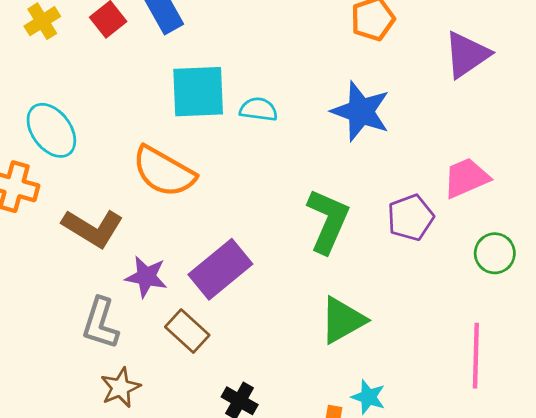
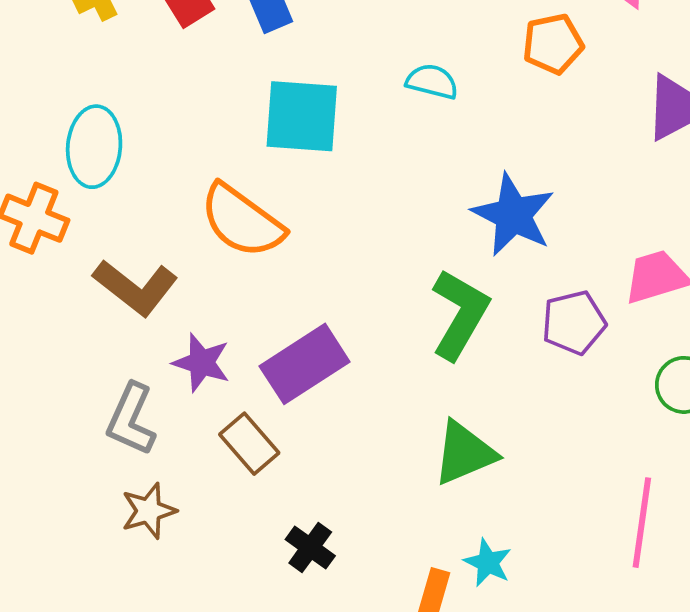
cyan semicircle: (259, 109) -> (432, 82), moved
blue star: (361, 111) -> (513, 215), moved
cyan ellipse: (51, 130) -> (94, 147), turned 36

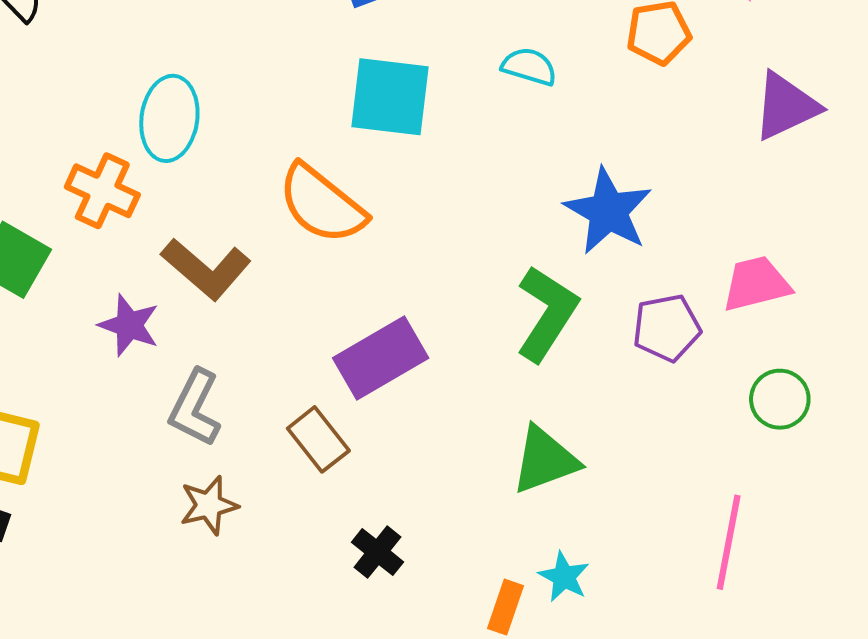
purple star: (201, 363) -> (129, 325), moved

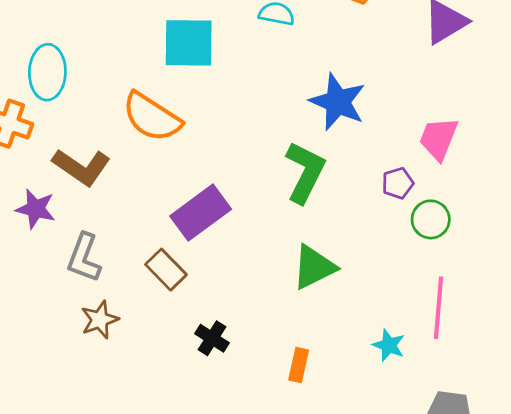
pink trapezoid: (756, 284) -> (438, 139), turned -48
purple pentagon: (667, 328) -> (398, 183), moved, size x0.7
green circle: (780, 399) -> (431, 219), moved
cyan star: (564, 577) -> (389, 345), moved

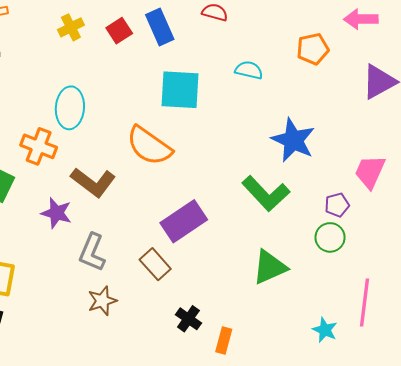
green L-shape: (305, 172) -> (266, 193), turned 108
green circle: (431, 219) -> (330, 237), moved
orange rectangle: (299, 365) -> (224, 341), moved

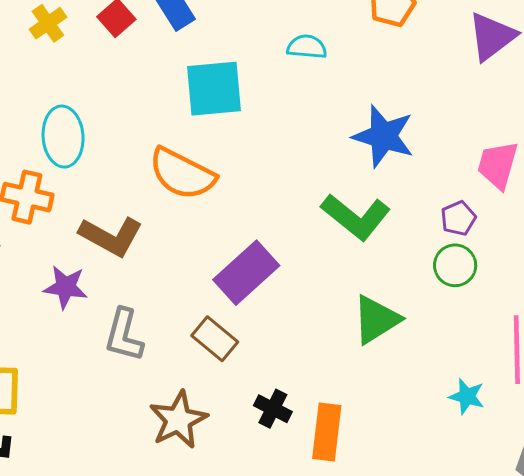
brown star: (102, 301) -> (178, 420), moved, size x1.4
orange rectangle: (224, 341) -> (327, 432), size x1.5

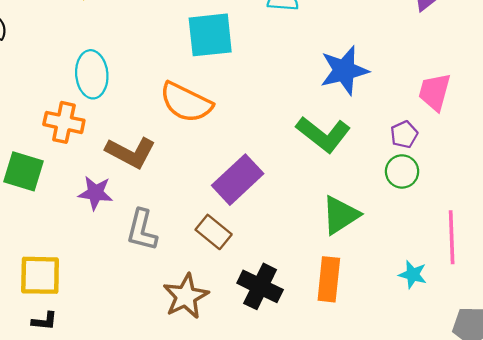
blue star: (383, 136) -> (344, 71), turned -30
black cross: (273, 409) -> (260, 286), size x1.5
orange rectangle: (327, 432) -> (329, 279), moved

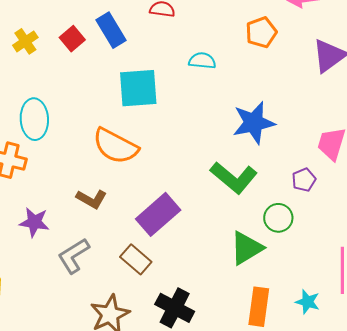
brown L-shape: (131, 152) -> (91, 199), moved, size x0.7
green circle: (402, 171) -> (278, 218), moved
gray L-shape: (142, 230) -> (74, 256), turned 42
orange rectangle: (329, 279) -> (259, 307), moved

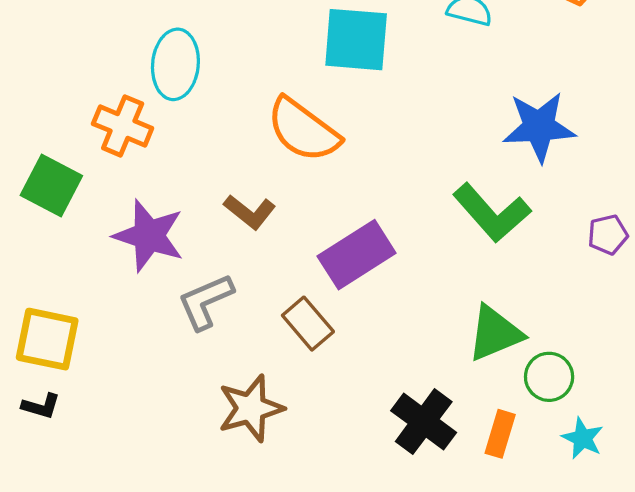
green circle: (278, 218) -> (549, 377), moved
purple star: (34, 222) -> (149, 236), size x1.4
orange rectangle: (259, 307) -> (500, 434), size x0.7
black cross: (175, 308) -> (424, 422), moved

